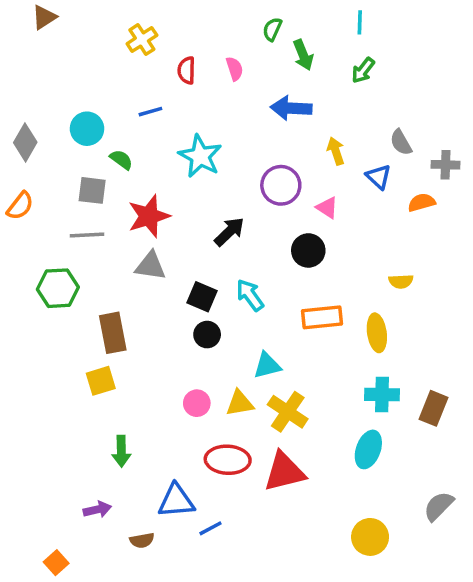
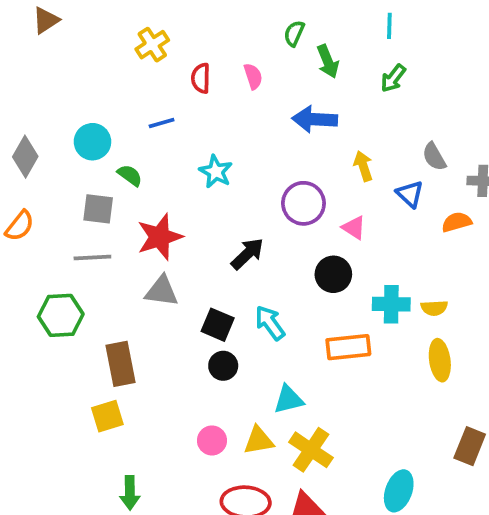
cyan star: (200, 156) -> (216, 172), size x0.7
yellow ellipse: (377, 333) -> (440, 360), moved
cyan cross: (382, 395) -> (391, 304), moved

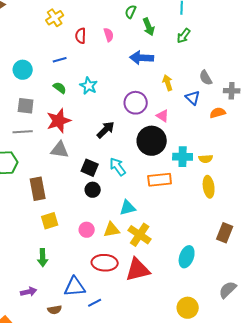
green semicircle: (130, 175) -> (60, 88), moved
black circle: (333, 274) -> (152, 141), size x1.5
yellow square: (107, 416) -> (50, 221), moved

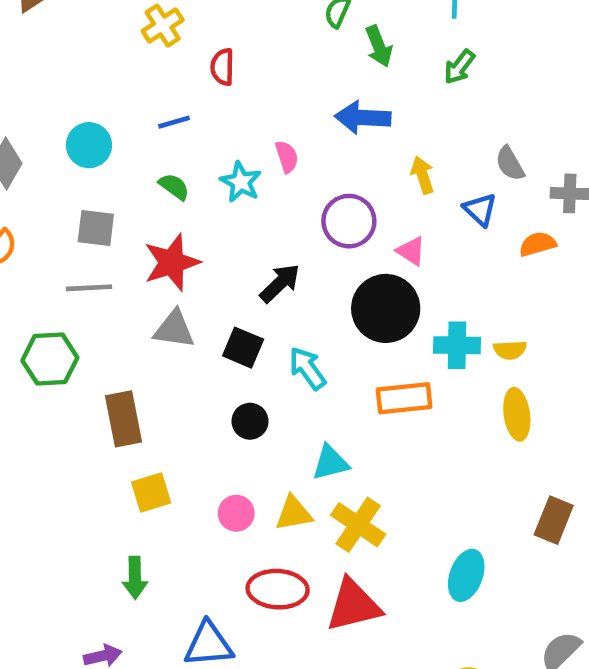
pink semicircle: (109, 35) -> (287, 157), moved
black square: (90, 168) -> (243, 348), moved

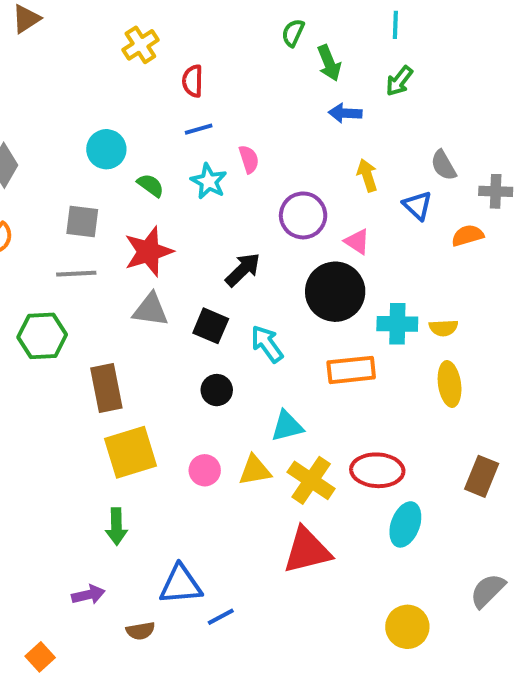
blue arrow: (363, 118) -> (345, 113), moved, size x0.7
blue line: (174, 122) -> (199, 129), moved
cyan circle: (89, 145) -> (106, 149), moved
yellow square: (151, 493) -> (130, 452), size x1.5
red ellipse: (278, 589) -> (377, 470), moved

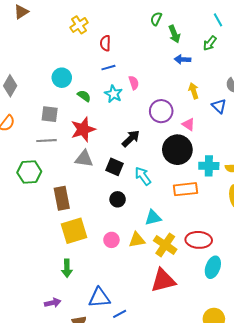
cyan line: (395, 25) -> (218, 20), moved, turned -32

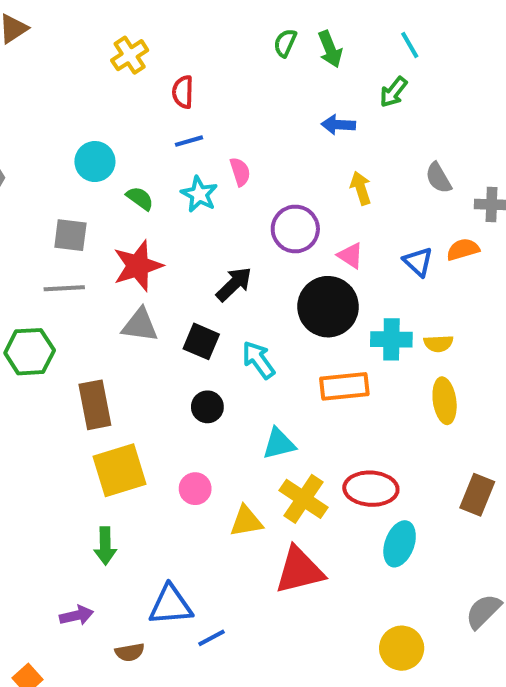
green arrow: (174, 34) -> (330, 49), moved
blue triangle: (219, 106) -> (418, 262), moved
yellow triangle: (137, 240) -> (246, 521), moved

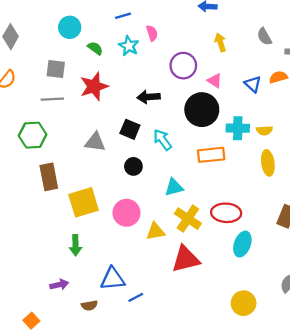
black arrow: (234, 284) -> (149, 97), turned -140
gray triangle: (140, 325) -> (95, 142), moved
brown rectangle: (95, 405) -> (49, 177), moved
pink circle: (195, 489) -> (126, 213), size x1.5

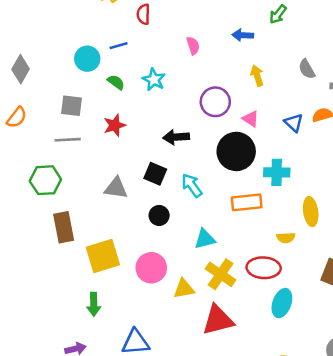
blue line: (123, 16) -> (119, 46), moved
pink semicircle: (152, 33) -> (193, 46), moved
red star: (94, 86) -> (115, 125), size x0.7
yellow semicircle: (264, 130) -> (286, 238), moved

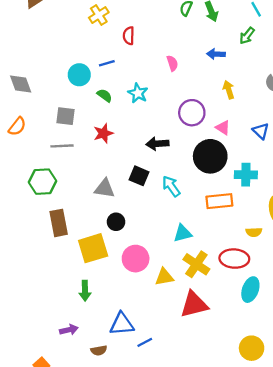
gray diamond: (21, 69) -> (21, 84), turned -50
black circle: (159, 215) -> (116, 222), moved

